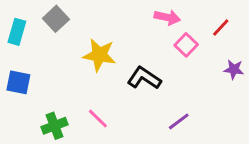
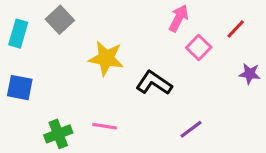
pink arrow: (167, 17) -> (179, 18), turned -75
pink line: (98, 119) -> (105, 126), turned -35

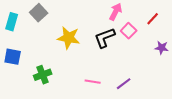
black L-shape: (154, 83) -> (105, 38), moved, turned -55
pink line: (105, 126) -> (93, 82), moved
green cross: (58, 134) -> (43, 75), moved

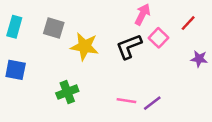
gray square: (39, 13) -> (54, 28), moved, turned -30
green cross: (43, 75) -> (67, 92), moved
pink line: (93, 82) -> (126, 101), moved

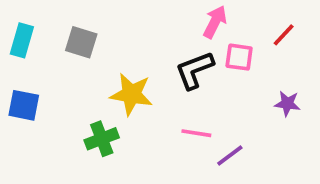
pink square: (158, 38) -> (239, 57), turned -36
yellow star: (85, 46) -> (131, 94), moved
purple star: (199, 59) -> (287, 104), moved
pink line: (126, 101) -> (196, 133), moved

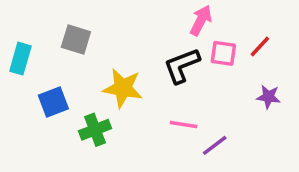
red line: (284, 35) -> (260, 46), moved
cyan rectangle: (22, 40) -> (20, 59), moved
blue square: (24, 105) -> (53, 102), moved, turned -32

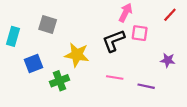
red line: (260, 46) -> (170, 15), moved
purple line: (215, 145) -> (146, 86), moved, turned 49

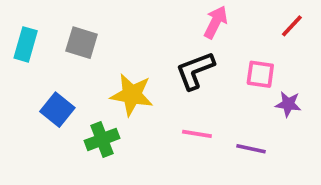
pink square: (140, 33) -> (260, 74), moved
cyan rectangle: (13, 36) -> (26, 44), moved
blue square: (34, 63) -> (57, 110), turned -30

